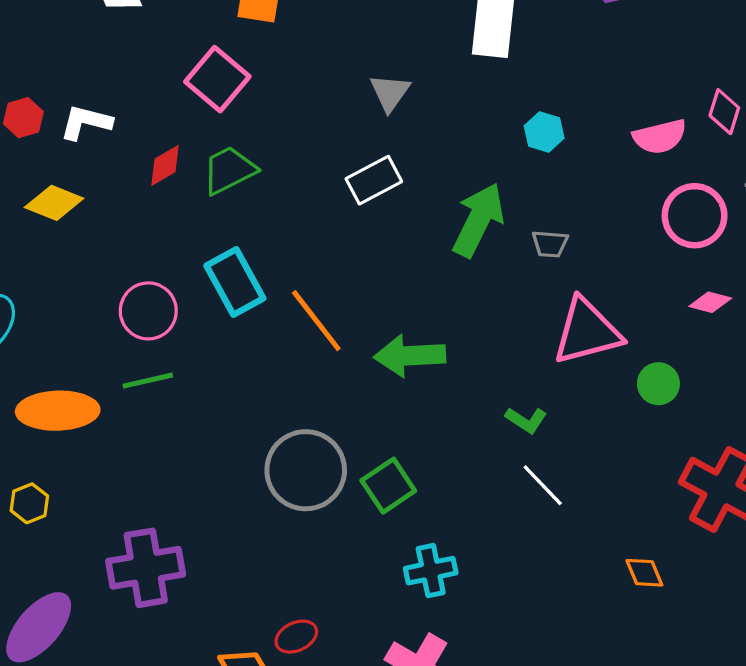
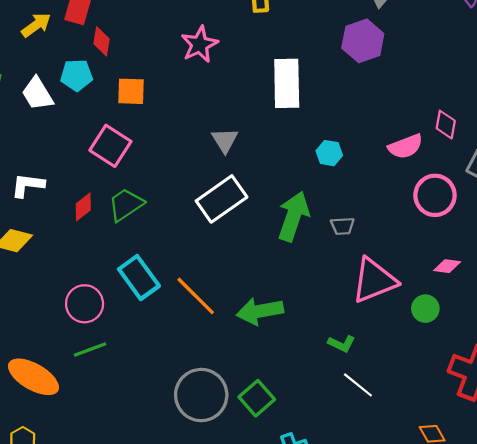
white rectangle: (374, 180) -> (222, 199), size x1.4
pink diamond: (710, 302) -> (447, 266), moved
orange ellipse: (58, 411) -> (33, 377), turned 39

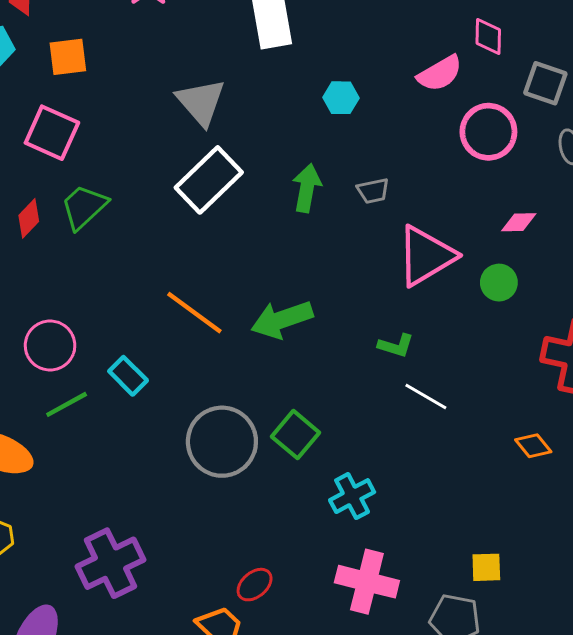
gray triangle: (225, 140) -> (201, 102), size x1.4
green arrow: (293, 216) -> (307, 188), size x0.7
cyan rectangle: (139, 278) -> (128, 376), moved, size x0.7

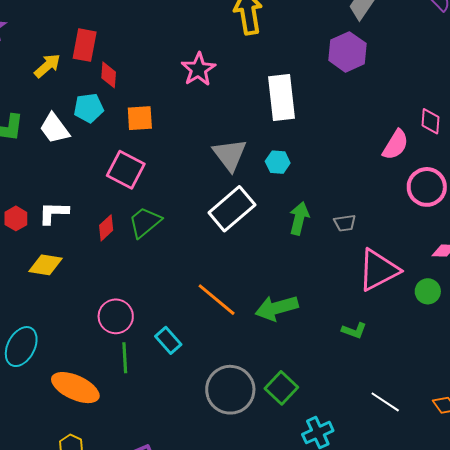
pink semicircle: (440, 73) -> (396, 145), turned -32
cyan hexagon: (341, 98) -> (278, 162), moved
white line: (426, 397) -> (385, 402), moved
green line: (67, 404) -> (125, 358), turned -68

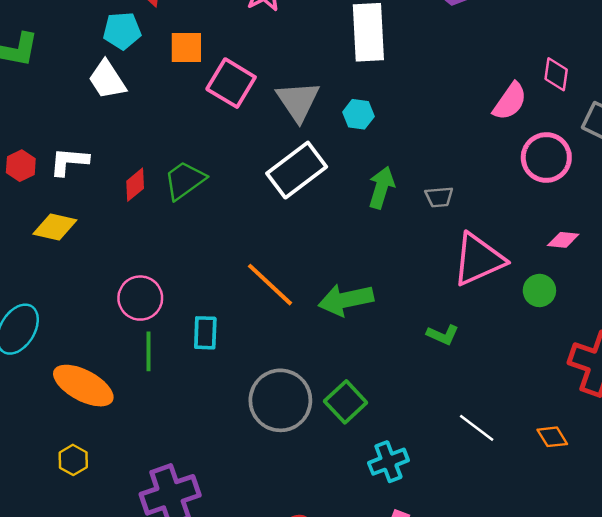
white trapezoid: (54, 128) -> (107, 80), moved
pink square: (126, 170) -> (231, 83), moved
cyan rectangle: (168, 340) -> (205, 333), turned 40

